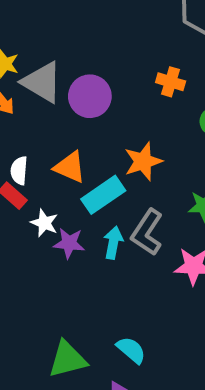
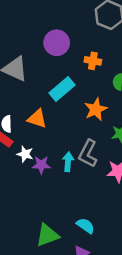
purple circle: (90, 96) -> (57, 43), moved
orange star: (143, 161) -> (96, 109), moved
cyan rectangle: (103, 195) -> (62, 89), moved

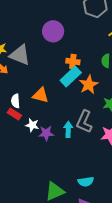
orange cross: (93, 61) -> (73, 61), moved
cyan rectangle: (62, 89) -> (71, 76), moved
cyan semicircle: (86, 226) -> (86, 182), turned 140

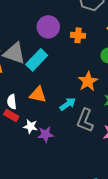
orange cross: (73, 61) -> (78, 35), moved
cyan rectangle: (71, 76) -> (37, 60), moved
cyan arrow: (68, 129) -> (68, 104), moved, turned 56

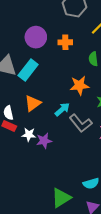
orange star: (88, 81) -> (79, 85), turned 30
orange triangle: (38, 95) -> (33, 103), turned -42
gray L-shape: (85, 120) -> (81, 123), turned -55

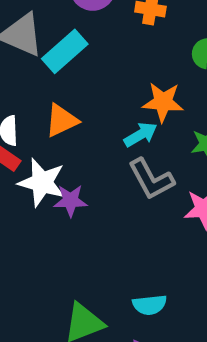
cyan arrow: (62, 109) -> (141, 135), moved
white star: (29, 135) -> (42, 182), size x1.6

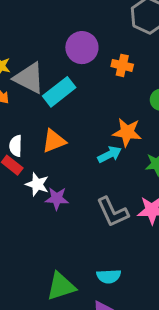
gray L-shape: (151, 179) -> (113, 212), moved
white star: (42, 182) -> (37, 184), size x0.7

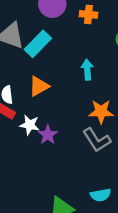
orange star: (127, 132) -> (101, 112), moved
cyan arrow: (110, 154) -> (87, 70), moved, turned -60
purple star: (57, 198) -> (48, 135), turned -30

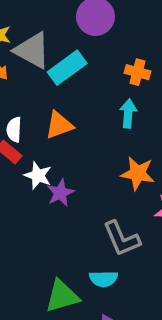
orange cross: (88, 14) -> (137, 72), moved
gray L-shape: (97, 140) -> (122, 239), moved
cyan semicircle: (101, 195) -> (104, 279), moved

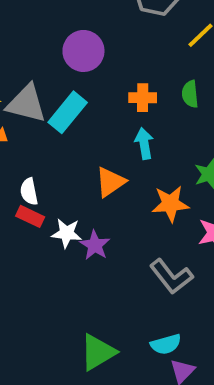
orange triangle: (59, 125) -> (110, 182), moved
cyan semicircle: (104, 279) -> (166, 344), moved
green triangle: (62, 296) -> (98, 352), moved

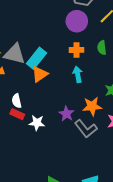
purple circle: (83, 51) -> (77, 21), moved
orange triangle: (110, 182) -> (40, 74), moved
purple star: (95, 245) -> (66, 114), moved
gray L-shape: (171, 276) -> (86, 129), moved

